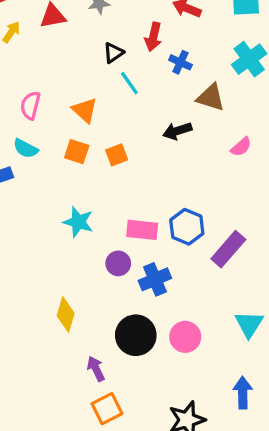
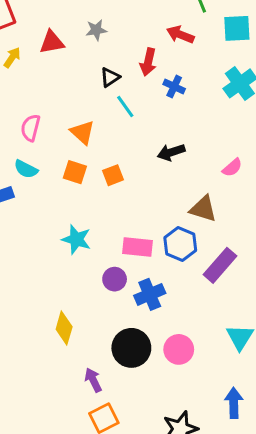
brown triangle: (211, 97) -> (203, 209), moved

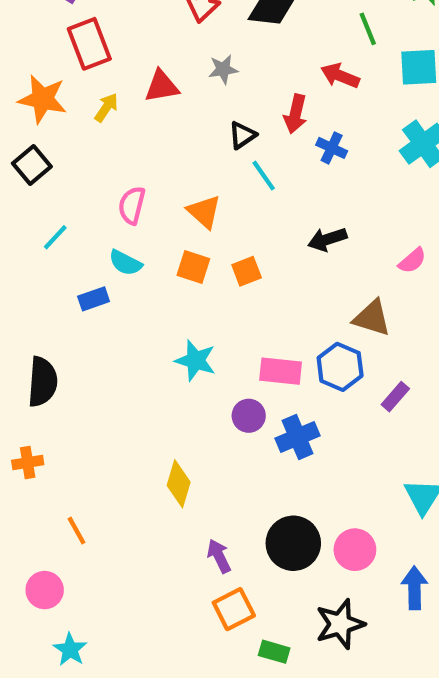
purple rectangle: (220, 265) -> (395, 397), size x0.6
black circle: (131, 348) -> (293, 543), moved
pink circle: (179, 349) -> (355, 550), moved

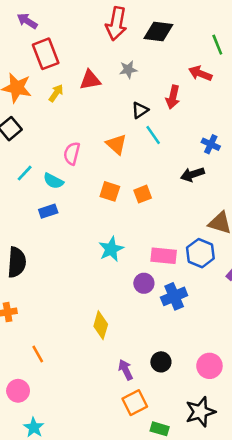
blue cross: (332, 148) -> (211, 144), moved
orange triangle: (204, 212) -> (116, 144), moved
cyan semicircle: (125, 263) -> (53, 181), moved
cyan star: (196, 360) -> (111, 249), turned 30
black circle: (293, 543) -> (161, 362), moved, size x0.6

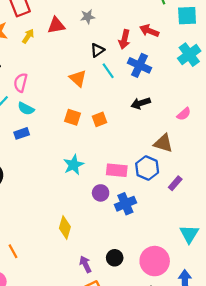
red arrow: (200, 73) -> (149, 31), moved
blue cross: (211, 144) -> (140, 65), moved, size x1.5
pink semicircle: (72, 153) -> (21, 83), moved
pink circle: (209, 366) -> (155, 261), size x1.4

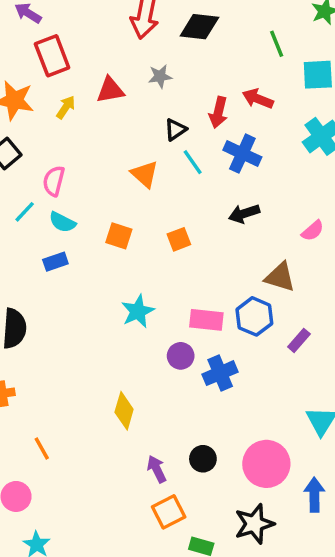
orange square: (72, 117) -> (119, 236), moved

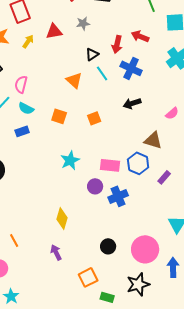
purple arrow: (157, 469) -> (56, 252), moved

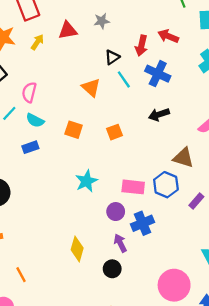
black circle: (108, 246) -> (112, 269), moved
purple arrow: (56, 252) -> (120, 243), moved

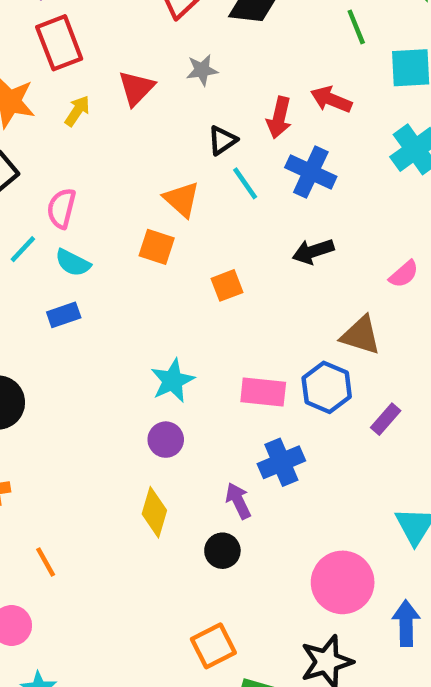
red triangle: (68, 30) -> (136, 88), turned -36
orange square: (74, 130) -> (157, 247), moved
purple circle: (116, 212) -> (166, 440), moved

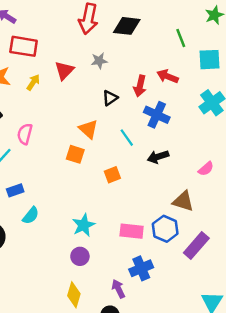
red rectangle: (59, 43) -> (24, 46), turned -60
cyan line: (245, 183) -> (127, 138), moved
cyan semicircle: (73, 263) -> (31, 216), moved, turned -78
blue rectangle: (64, 315) -> (15, 190), moved
purple rectangle: (386, 419) -> (196, 246), size x1.6

